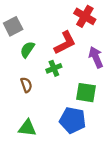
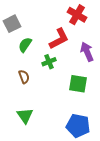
blue pentagon: (73, 120) -> (78, 126), moved
green triangle: (27, 128) -> (25, 116), turned 48

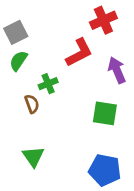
red cross: (77, 15) -> (103, 20), turned 36
green semicircle: (25, 45) -> (18, 61), moved
green cross: (49, 62) -> (48, 84), moved

